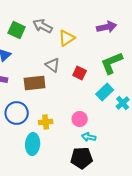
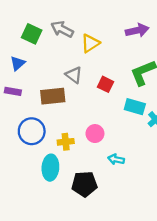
cyan rectangle: (105, 92) -> (135, 107), turned 60
pink circle: (80, 119) -> (95, 134), moved
black pentagon: (82, 158) -> (84, 184), moved

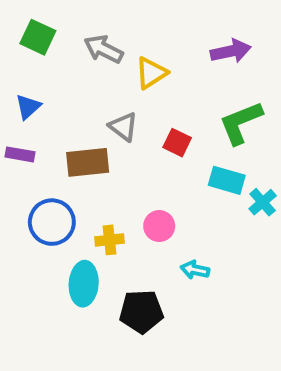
green square: (32, 34) -> (38, 37), moved

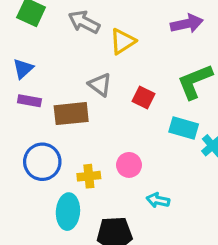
purple rectangle: (20, 154) -> (29, 101), moved

